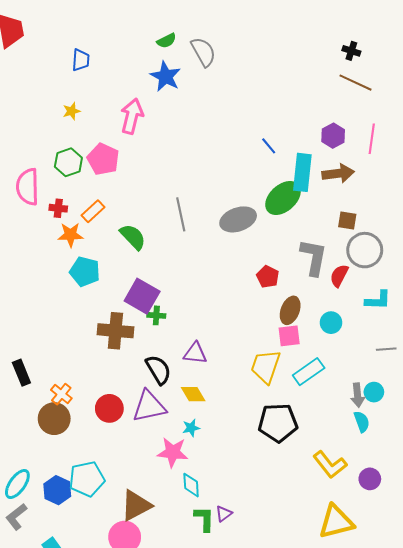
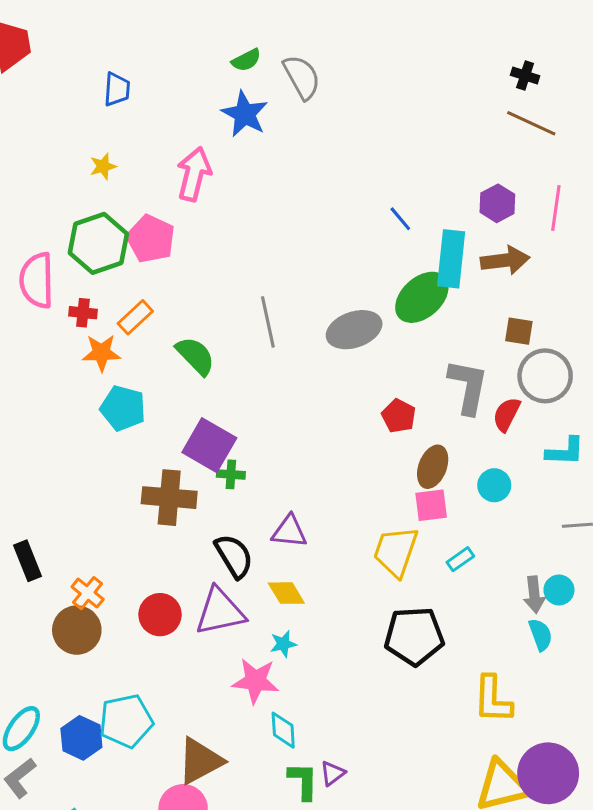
green hexagon: (68, 162) -> (98, 243), size x1.4
cyan rectangle: (309, 372) -> (460, 559), size x0.6
yellow L-shape: (330, 465) -> (493, 699), turned 40
purple circle: (370, 479) -> (548, 773), moved, size x1.8

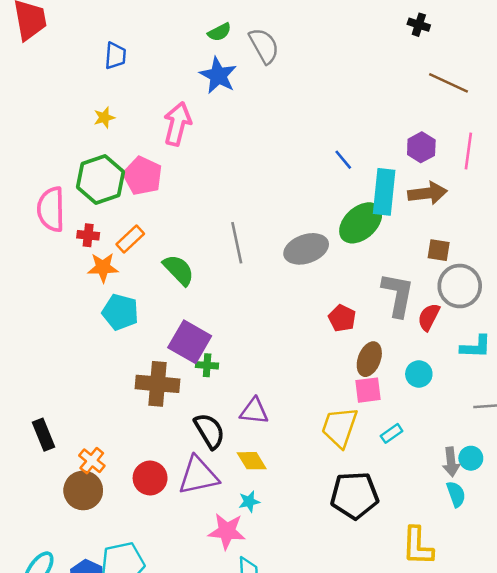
black cross: (525, 75) -> (419, 25), moved

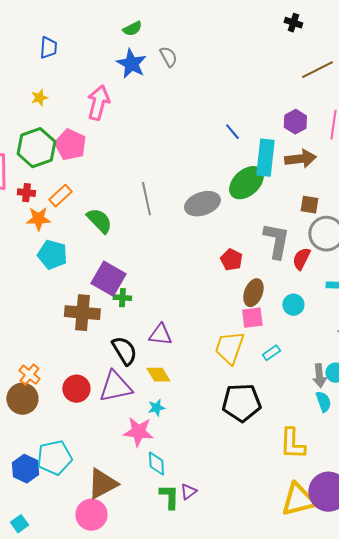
gray semicircle: (264, 46) -> (168, 57), moved, size x0.7
brown line: (449, 83) -> (317, 70), turned -52

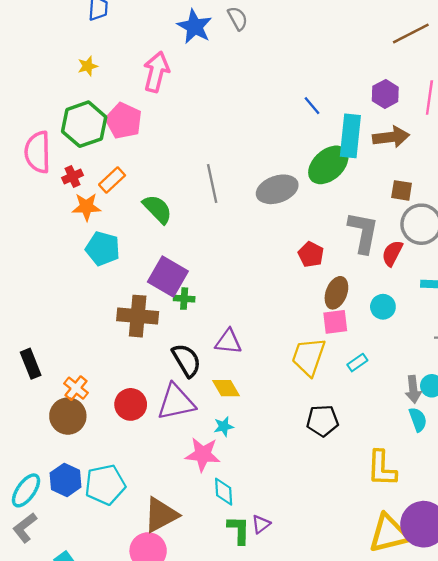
red cross: (26, 193) -> (73, 177), turned -30
black pentagon: (241, 403) -> (322, 421), size x0.7
blue hexagon: (25, 469) -> (66, 480), moved

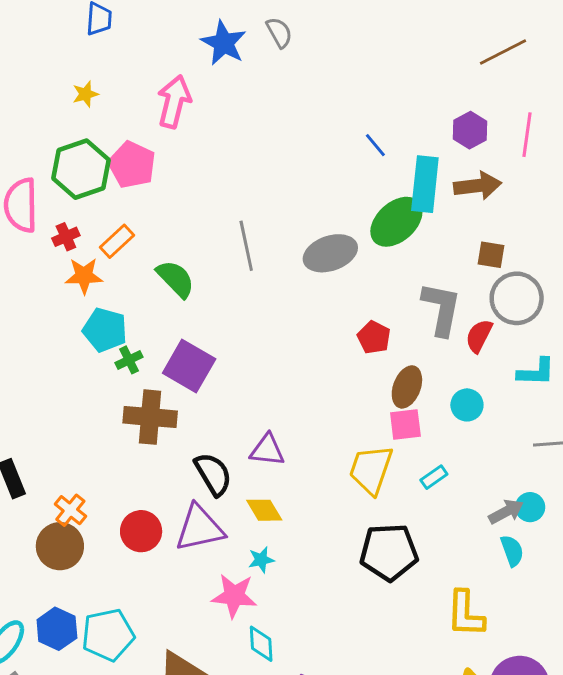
green cross: (184, 299) -> (129, 360), moved, turned -30
gray arrow: (413, 389) -> (506, 512), turned -112
black pentagon: (322, 421) -> (389, 552), size x1.4

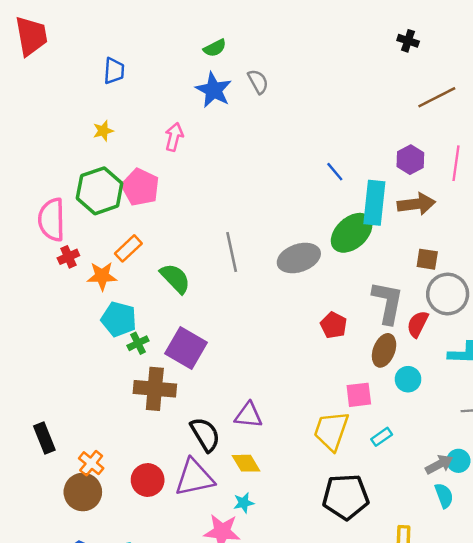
pink arrow: (174, 102) -> (174, 137), size x0.7
red cross: (66, 237) -> (68, 257), moved
brown ellipse: (407, 387) -> (384, 350), moved

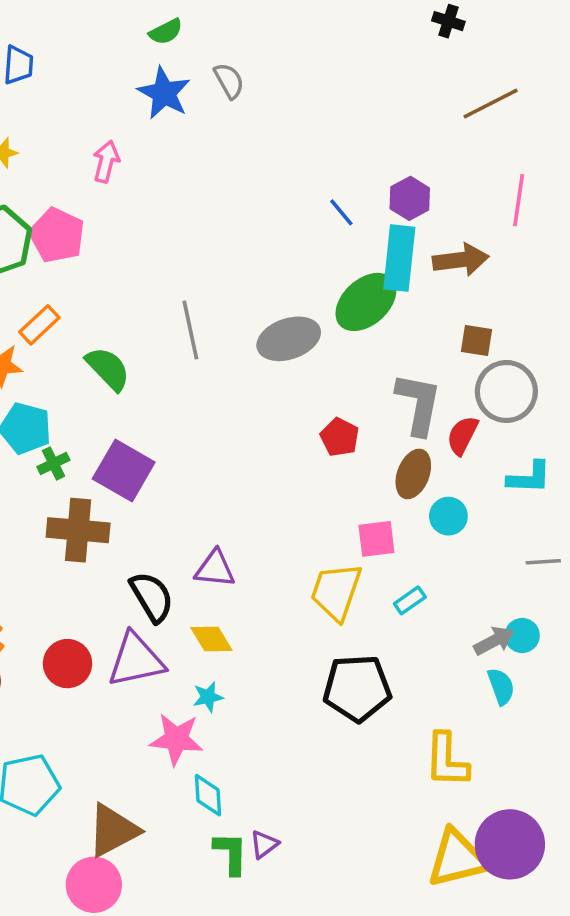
purple hexagon: (410, 160) -> (410, 198), moved

